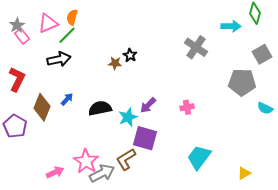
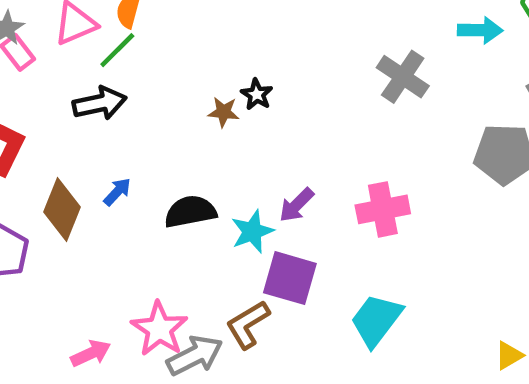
pink cross: (187, 107) -> (383, 209), size x1.6
cyan trapezoid: (199, 157) -> (376, 320), moved

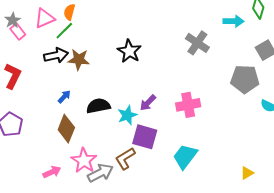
black star: (257, 94) -> (129, 51), size x1.6
brown star: (224, 112) -> (79, 59), moved, size x1.5
brown diamond: (62, 209) -> (66, 129), moved

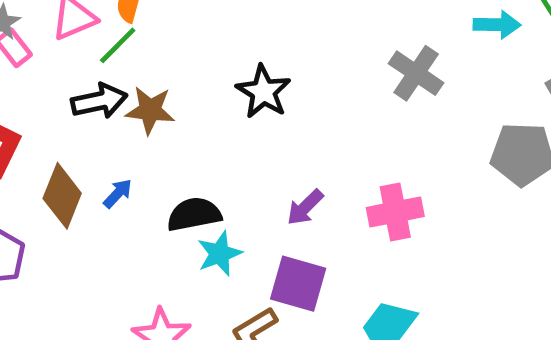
cyan star: (127, 115) -> (219, 254), moved
brown diamond: (66, 129) -> (62, 196), moved

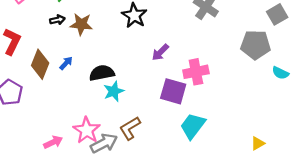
black arrow: (99, 101) -> (57, 20), size x0.6
purple arrow: (305, 207) -> (160, 52), moved
purple square: (298, 284) -> (173, 91), moved

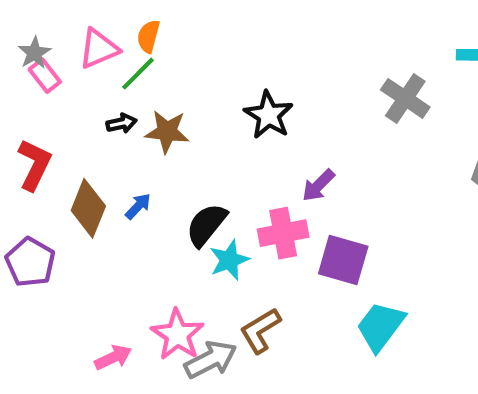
pink cross: (196, 72) -> (283, 233), moved
black semicircle: (102, 73) -> (206, 225), turned -40

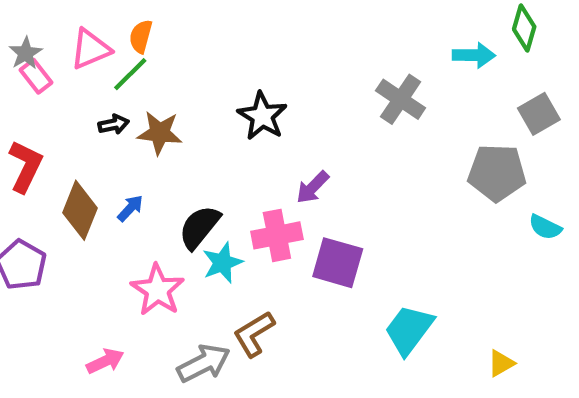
cyan trapezoid: (380, 326) -> (409, 330), moved
pink star: (177, 335) -> (158, 290), moved

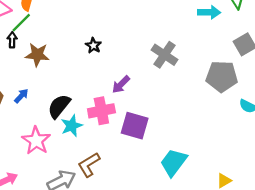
gray cross: (401, 99) -> (164, 55), moved
black star: (262, 116) -> (93, 46), size x0.6
black arrow: (114, 124) -> (12, 40), moved, turned -77

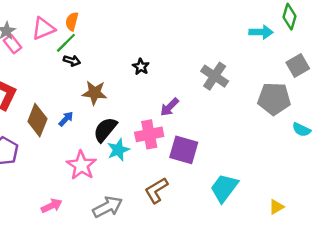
black arrow: (12, 40) -> (72, 61), moved, turned 105
brown star: (37, 55) -> (95, 93), moved
brown L-shape: (89, 165) -> (156, 190), moved

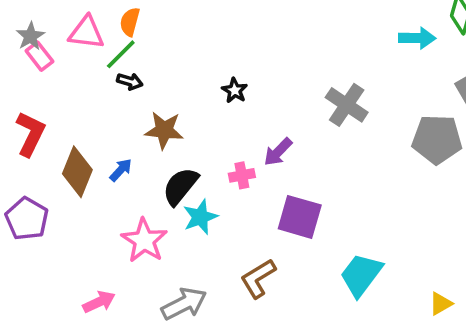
pink triangle: (43, 29) -> (86, 33), turned 30
pink cross: (149, 134) -> (242, 175), moved, size x0.6

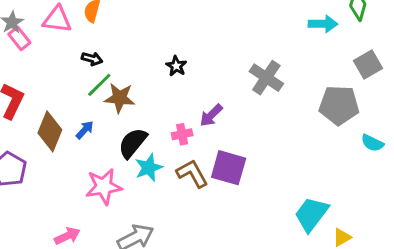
green line: (121, 54) -> (99, 85), moved
pink star: (144, 240) -> (104, 187), turned 30
cyan trapezoid: (361, 275) -> (311, 214), moved
brown L-shape: (258, 278) -> (192, 173), moved, turned 92

